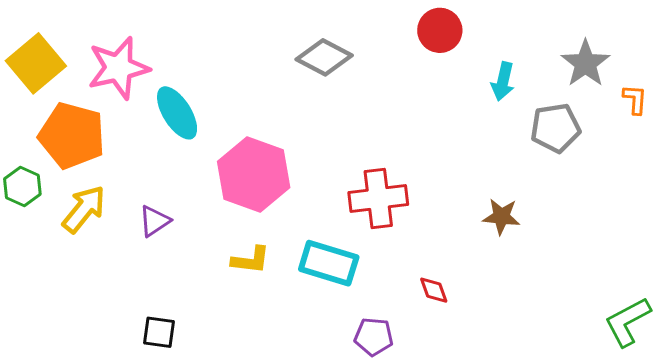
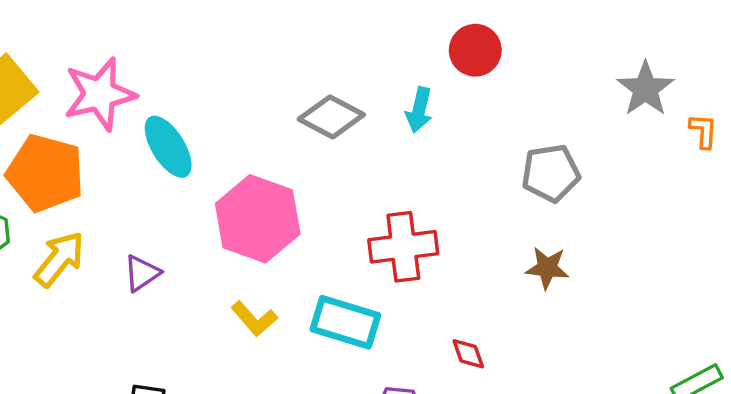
gray diamond: (324, 57) -> (331, 117), moved
cyan arrow: (503, 81) -> (419, 110), moved
gray pentagon: (555, 128) -> (551, 173), moved
yellow L-shape: (251, 260) -> (254, 319), turned 42

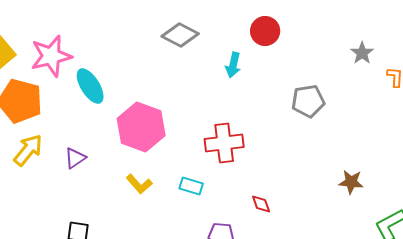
gray star: (645, 89) -> (362, 53), size x0.7
gray diamond: (331, 117) -> (180, 35), moved
brown star: (547, 268) -> (351, 182), moved
cyan rectangle: (345, 322) -> (191, 186), size x0.6

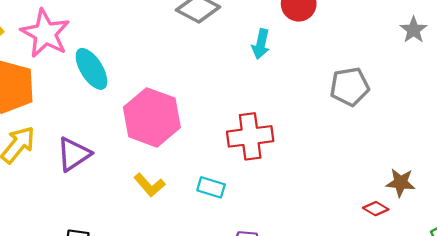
pink star: (51, 56) -> (45, 33), turned -30
purple triangle: (75, 158) -> (74, 154), size x1.4
red diamond: (261, 204) -> (376, 209), moved, turned -40

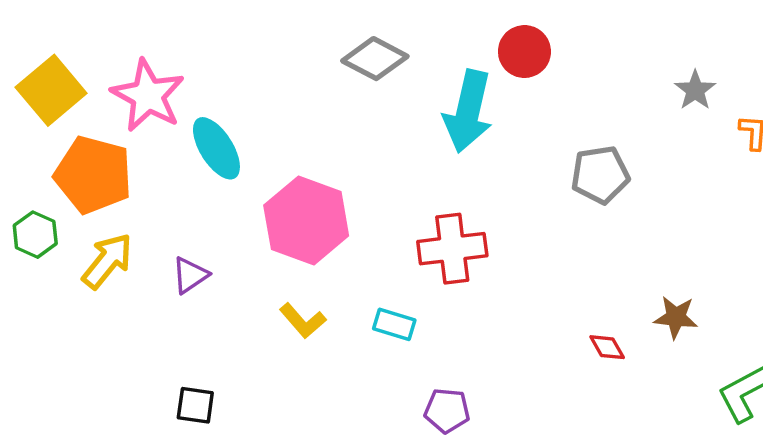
cyan arrow: (261, 44) -> (468, 111), size x1.8
purple triangle: (74, 154) -> (190, 275), size x0.7
red diamond: (376, 209) -> (607, 347), moved, turned 30

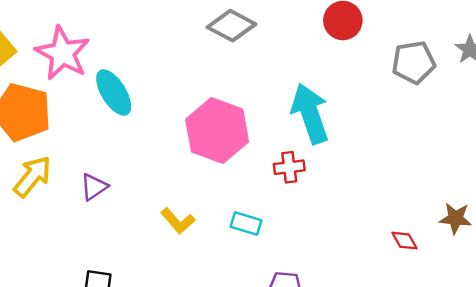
cyan arrow: (468, 111) -> (310, 113), moved, turned 148
gray pentagon: (600, 175) -> (414, 62), moved
pink hexagon: (306, 220) -> (217, 131), moved
red cross: (452, 249) -> (289, 167), size x0.6

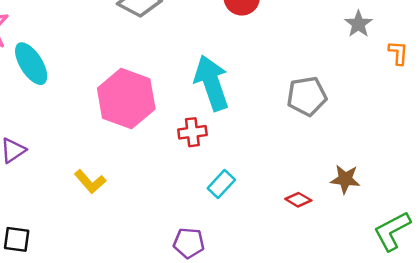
gray pentagon: (414, 62) -> (307, 96), moved
cyan rectangle: (246, 224) -> (221, 184), moved, turned -64
red diamond: (404, 241) -> (298, 200), turned -30

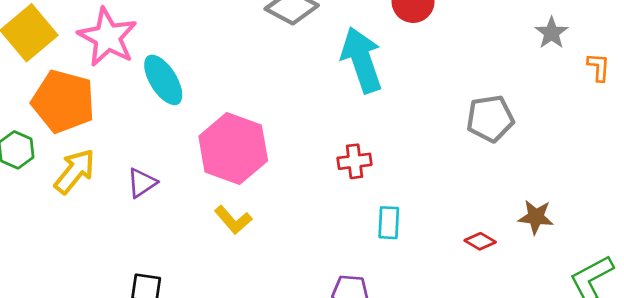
cyan arrow: (212, 83) -> (362, 60), moved
pink hexagon: (126, 99) -> (233, 148), moved
cyan rectangle: (221, 184) -> (389, 223), turned -40

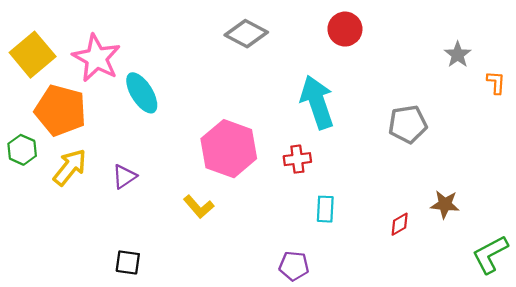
cyan arrow: (362, 60) -> (317, 102), moved
pink hexagon: (233, 148) -> (229, 149), moved
red diamond: (480, 241) -> (400, 224), turned -60

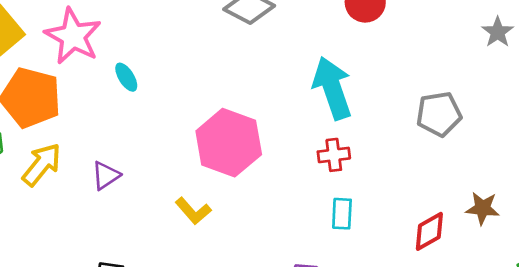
cyan ellipse: (142, 93) -> (126, 77), size x0.6
red cross: (297, 159) -> (334, 155), moved
red diamond: (400, 224) -> (429, 231), size x1.4

